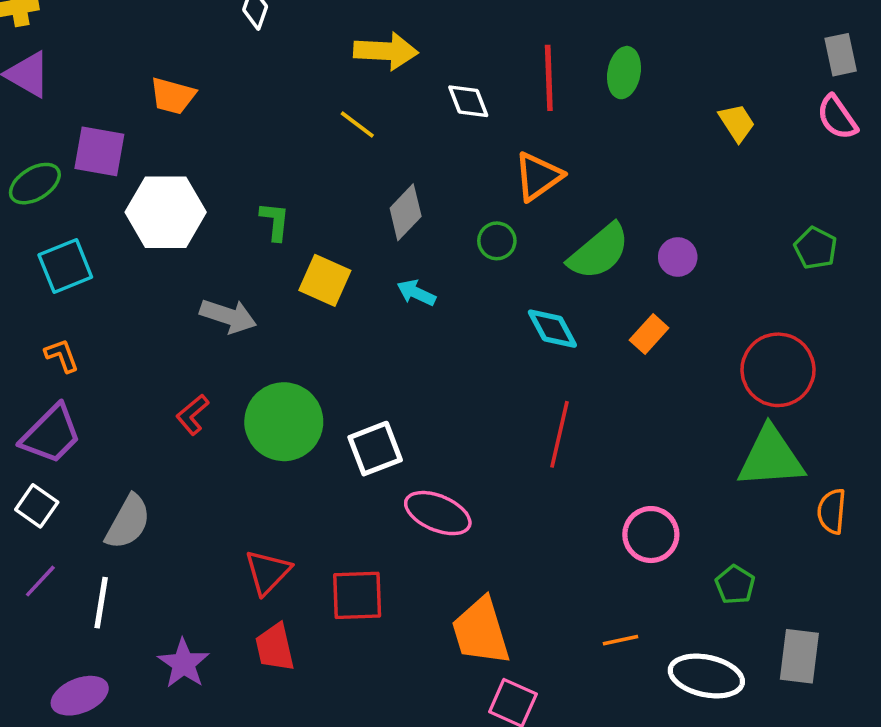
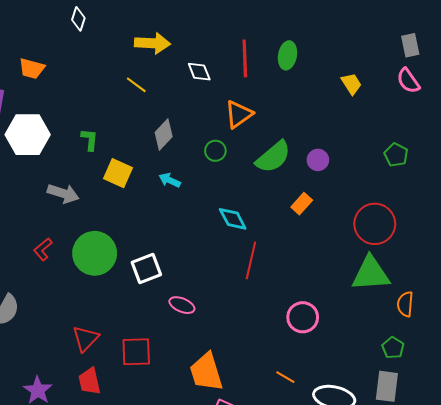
cyan diamond: (552, 329) -> (233, 219), moved
pink ellipse: (438, 513) -> (182, 305), size x0.7
green pentagon: (735, 585) -> (393, 348), moved
orange line: (620, 640) -> (285, 377), turned 42

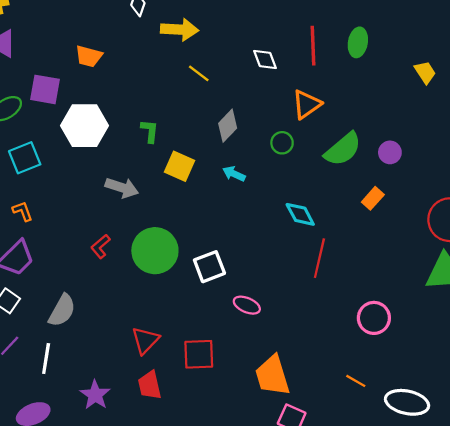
yellow arrow: (152, 43) -> (180, 30), moved

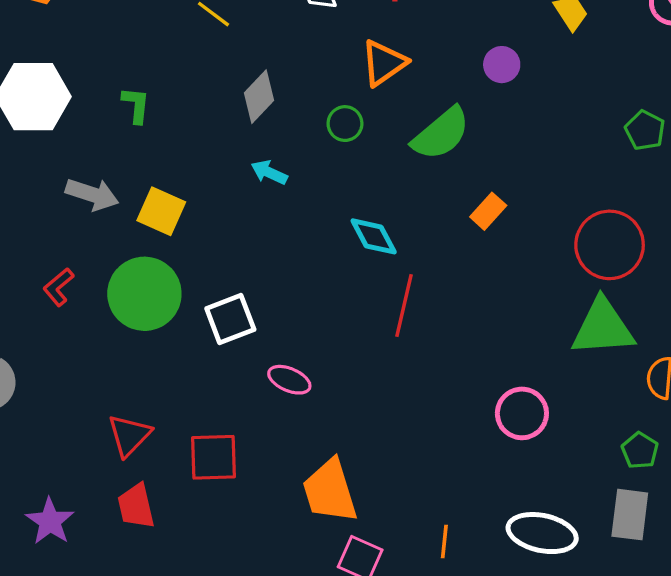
purple circle: (390, 152) -> (502, 65), moved
yellow square: (180, 166) -> (161, 211), moved
pink circle: (374, 318) -> (522, 413), moved
orange line: (356, 381) -> (444, 542), moved, turned 66

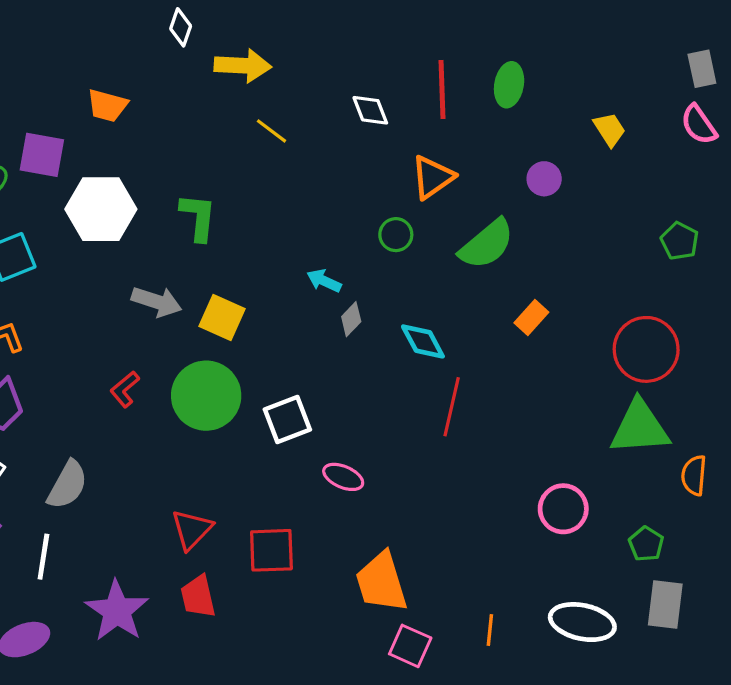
gray diamond: (259, 97) -> (351, 319), moved, size x0.7
green L-shape: (136, 105) -> (198, 217), size x1.4
green pentagon: (640, 450) -> (646, 544), moved
purple star: (50, 521) -> (117, 611), size x1.4

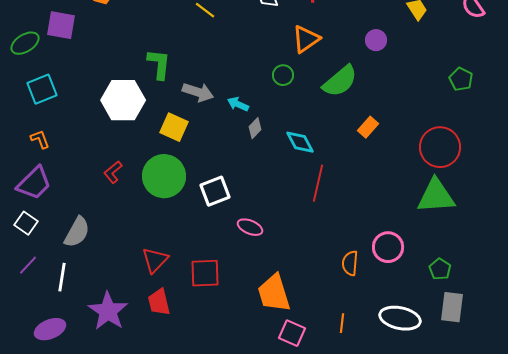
white hexagon: (101, 209) -> (123, 100), moved
gray arrow: (157, 302) -> (198, 92), moved
orange semicircle: (694, 475) -> (350, 263), moved

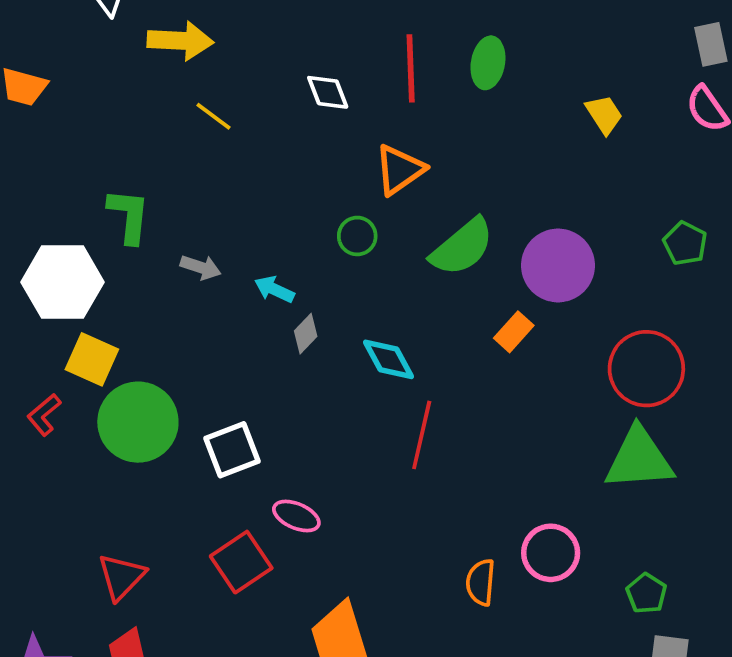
purple circle: (376, 40) -> (558, 265), moved, size x1.8
gray arrow: (198, 92) -> (201, 267), size x0.7
yellow square: (174, 127) -> (92, 359), moved
red square: (205, 273) -> (241, 562), moved, turned -32

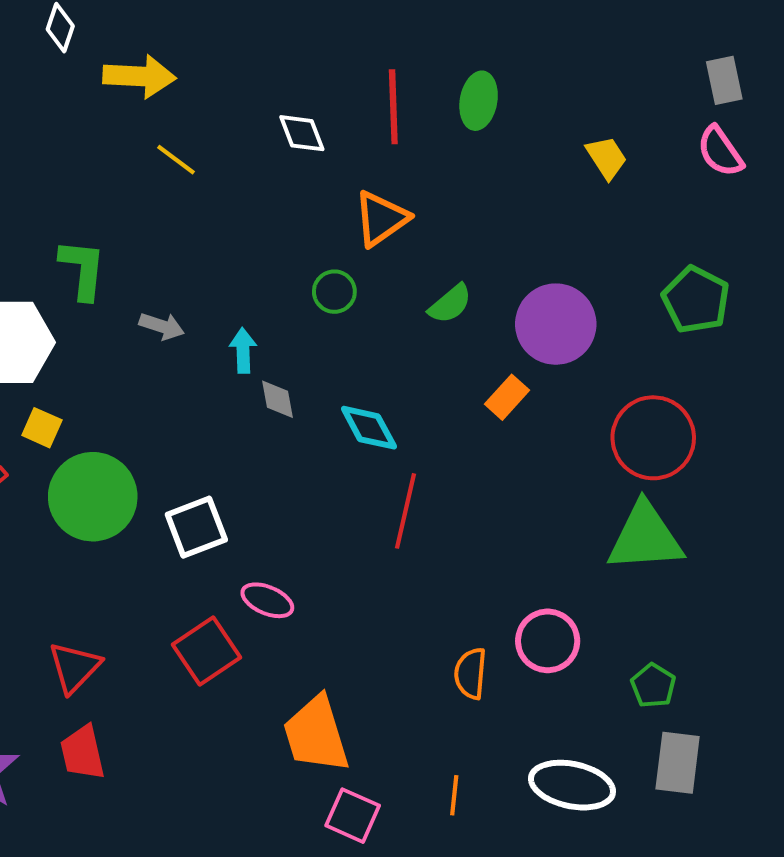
green pentagon: (685, 243) -> (696, 300), size x1.4
green semicircle: (462, 247) -> (450, 304), size x0.6
cyan arrow: (274, 289) -> (243, 350), turned 63
gray diamond: (306, 334) -> (278, 399), turned -54
yellow square: (92, 359) -> (42, 428), size x0.7

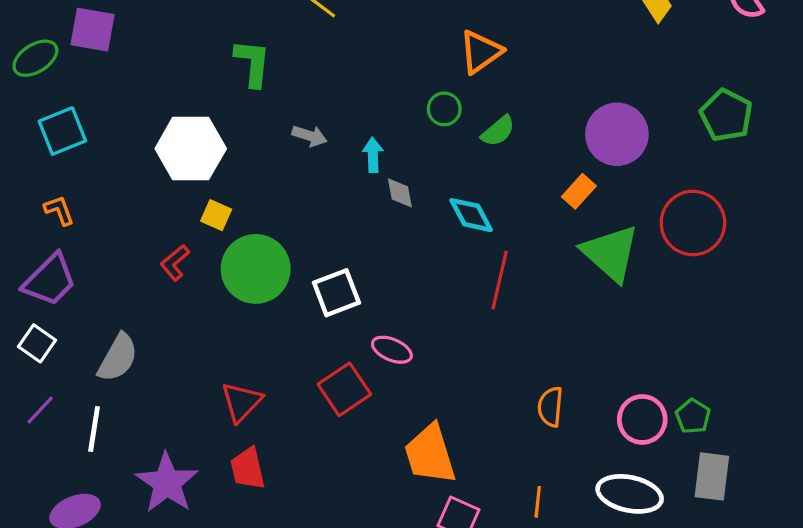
green L-shape: (83, 269) -> (252, 63), moved
green semicircle: (450, 304) -> (498, 131), moved
green triangle: (645, 537) -> (611, 253), moved, turned 46
pink circle: (548, 641) -> (642, 419), moved

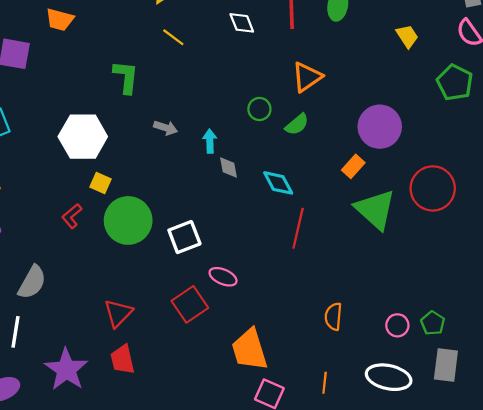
orange triangle: (481, 52) -> (307, 77), moved
green pentagon: (726, 115) -> (455, 83), moved
pink circle: (642, 419) -> (397, 325), size x0.7

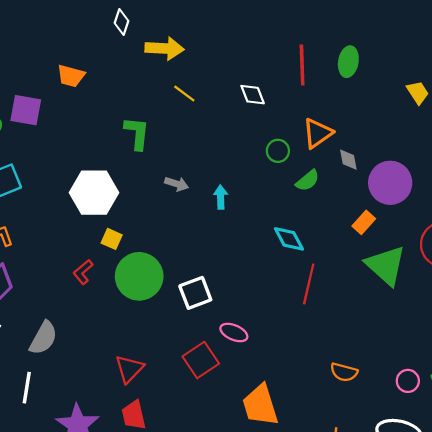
white diamond: (242, 23) -> (253, 95), moved
green circle: (259, 109) -> (278, 151), moved
gray diamond: (229, 167) -> (348, 160), moved
orange semicircle: (333, 316) -> (344, 372), turned -80

